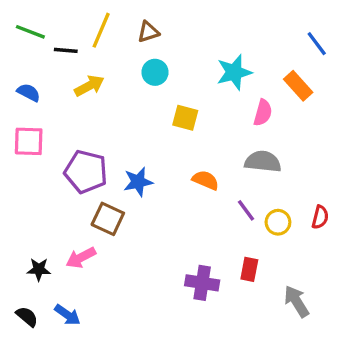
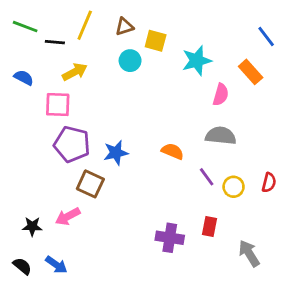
yellow square: (185, 118) -> (156, 41), moved
pink square: (29, 141) -> (58, 105), moved

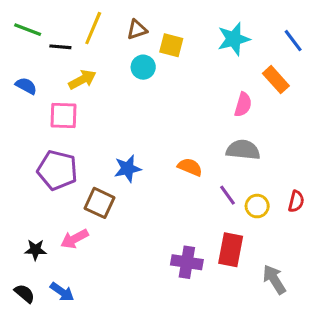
cyan star: (197, 61) -> (234, 39), moved
purple pentagon: (72, 144) -> (57, 170), moved
red rectangle: (209, 226) -> (231, 250), size x1.5

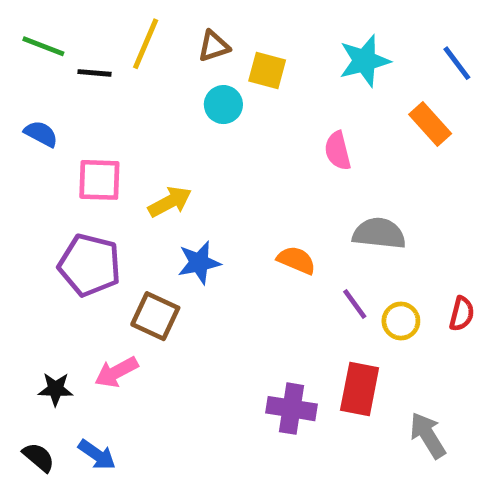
yellow arrow: (82, 80) -> (170, 202), moved
pink semicircle: (243, 105) -> (338, 151), moved, turned 150

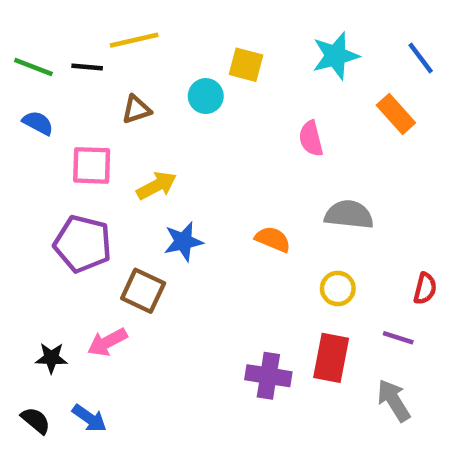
yellow line: (146, 44) -> (134, 40), turned 54
green line: (43, 46) -> (33, 67), moved
brown triangle: (214, 46) -> (136, 109), moved
purple line: (355, 304) -> (398, 338), moved, turned -36
yellow circle: (401, 321) -> (338, 288), moved

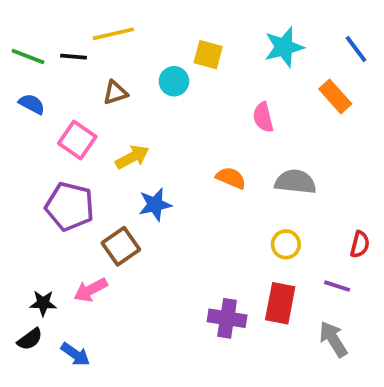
pink square: (92, 165) -> (77, 140), turned 33
orange semicircle: (273, 239) -> (231, 178), moved
brown square: (143, 291) -> (121, 246), turned 30
black semicircle: (36, 421) -> (30, 339), moved, turned 104

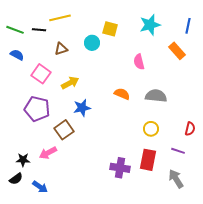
blue line: (356, 49) -> (188, 26), turned 49

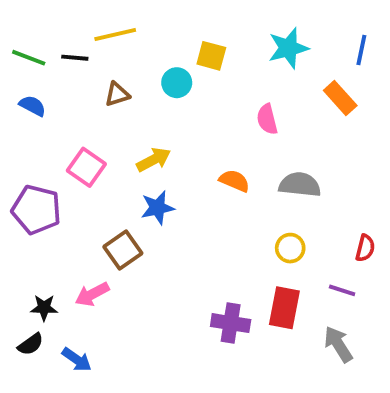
pink square: (41, 74) -> (86, 167), moved
yellow arrow: (70, 83) -> (154, 160), moved
purple pentagon: (37, 109) -> (36, 210), moved

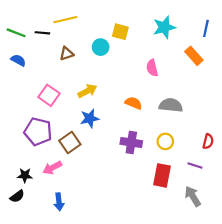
purple pentagon: (36, 210) -> (38, 132), moved
purple cross: (231, 323) -> (131, 143), moved
blue arrow: (77, 360) -> (59, 202), moved, turned 49

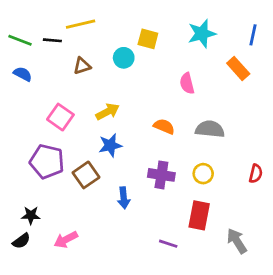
purple line: (195, 166) -> (168, 244), moved
pink arrow: (52, 168) -> (66, 240), moved
blue arrow: (59, 202) -> (124, 198), moved

